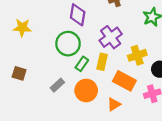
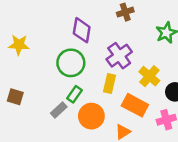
yellow cross: (137, 55) -> (149, 76), turned -30
green rectangle: (82, 64) -> (74, 94), moved

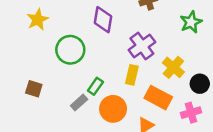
yellow star: (19, 45) -> (38, 20), moved, turned -30
green circle: (71, 63) -> (70, 50), moved

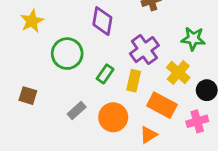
green star: (191, 22) -> (193, 39), moved, turned 30
green rectangle: (95, 86) -> (105, 74), moved

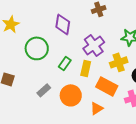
yellow cross: (178, 73) -> (119, 62), turned 30

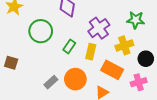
gray rectangle: (44, 90) -> (51, 82), moved

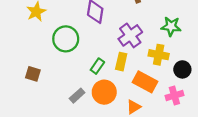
yellow cross: (124, 45) -> (159, 55), turned 30
green rectangle: (69, 46) -> (97, 66), moved

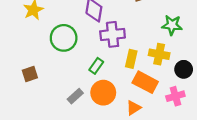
purple cross: (130, 35) -> (113, 34), moved, turned 30
yellow rectangle: (121, 62) -> (131, 59), moved
brown square: (33, 74) -> (30, 74), turned -35

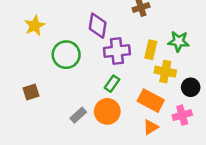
yellow rectangle: (131, 59) -> (151, 50), moved
green rectangle: (96, 66) -> (112, 84), moved
orange triangle: (134, 108) -> (151, 127), moved

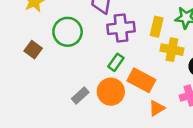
brown square: (31, 92) -> (33, 50), moved, turned -35
orange rectangle: (151, 101) -> (141, 80), moved

